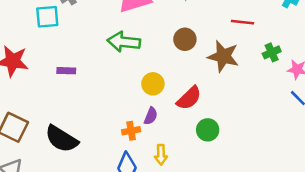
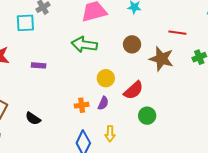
orange cross: (131, 131) -> (82, 105), moved
black semicircle: (61, 139) -> (33, 118), size x0.6

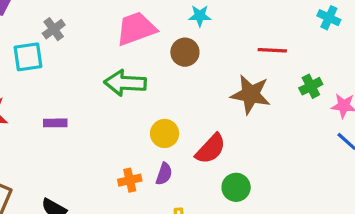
brown circle: (132, 44) -> (185, 52), moved

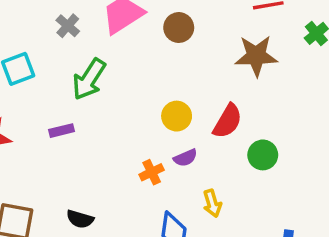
gray cross: (54, 29) -> (68, 26), moved
green arrow: (125, 83) -> (89, 79), moved, turned -48
purple semicircle: (164, 174) -> (185, 158), turned 60

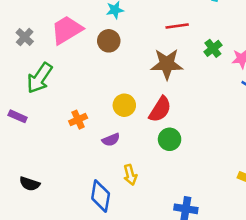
yellow circle: (177, 116) -> (124, 105), moved
red semicircle: (228, 121) -> (160, 109), moved
purple rectangle: (61, 131) -> (18, 116), turned 36
orange cross: (152, 172) -> (78, 120), moved

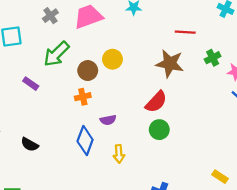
brown circle: (109, 41) -> (88, 71), moved
yellow circle: (124, 105) -> (112, 59), moved
blue diamond: (101, 196) -> (85, 141), moved

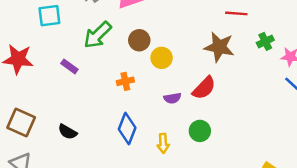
yellow circle: (112, 59) -> (162, 58), moved
brown circle: (88, 71) -> (139, 40), moved
purple semicircle: (108, 120) -> (172, 98), moved
green circle: (159, 130) -> (200, 131), moved

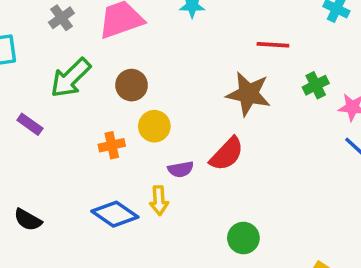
yellow circle: (162, 58) -> (154, 126), moved
blue diamond: (127, 128) -> (115, 214), turned -76
green circle: (200, 131) -> (243, 238), moved
yellow arrow: (163, 143) -> (159, 200), moved

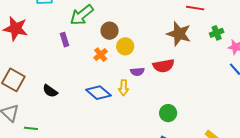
brown circle: (132, 85) -> (110, 31), moved
purple rectangle: (30, 124) -> (65, 40), moved, turned 32
orange cross: (112, 145) -> (101, 55), turned -32
red semicircle: (227, 154) -> (164, 66), turned 30

